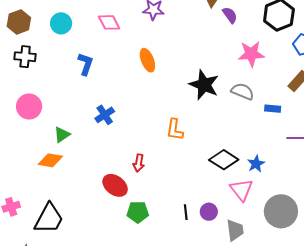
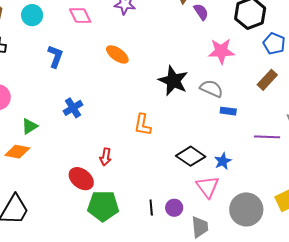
orange ellipse: (147, 60) -> (117, 54), turned -35
blue rectangle: (273, 109) -> (228, 111), moved
green pentagon: (138, 212) -> (103, 206), size x1.4

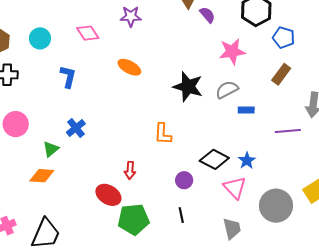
gray semicircle: (211, 89) -> (227, 90), turned -45
blue cross: (73, 108) -> (76, 128), moved
purple circle: (174, 208) -> (184, 180), moved

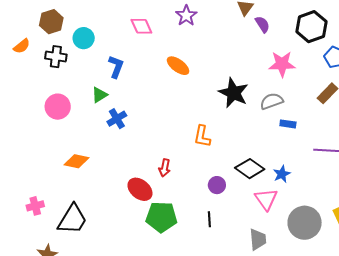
purple star: (131, 16) -> (186, 16), turned 30
cyan circle: (40, 38) -> (84, 38), moved
green triangle: (51, 149) -> (99, 95), moved

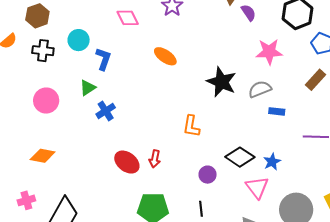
cyan circle: (84, 38) -> (79, 40), moved
orange diamond: (77, 161) -> (43, 156), moved
red ellipse: (140, 189) -> (127, 162), moved

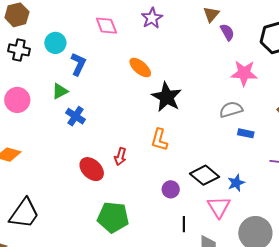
black star: (221, 82) -> (167, 97), moved
blue cross: (106, 111) -> (75, 116), turned -30
red arrow: (155, 159) -> (120, 157), moved
black line: (201, 209) -> (184, 224), moved

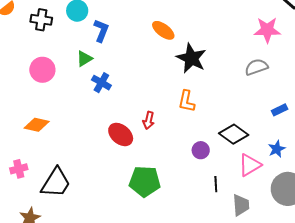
blue rectangle: (246, 133) -> (280, 110), moved, turned -35
blue star: (236, 183) -> (277, 149), moved
pink triangle: (219, 207) -> (250, 165), turned 35

